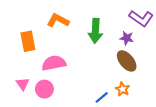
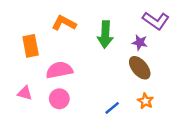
pink triangle: (23, 84) -> (25, 93), turned -40
pink circle: (44, 89) -> (59, 99), moved
orange star: (122, 89) -> (145, 101), moved

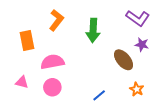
orange L-shape: (64, 23) -> (56, 20), turned 100
purple star: (140, 42) -> (142, 45), moved
orange star: (145, 101) -> (137, 89), moved

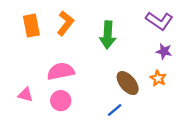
orange rectangle: (27, 40) -> (31, 26), moved
brown ellipse: (124, 60) -> (128, 83), moved
orange star: (137, 89) -> (158, 78), moved

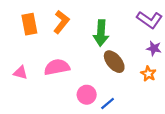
brown ellipse: (128, 83) -> (114, 62), moved
pink triangle: (26, 95) -> (20, 73), moved
pink circle: (61, 101) -> (87, 95), moved

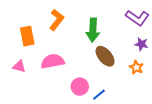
orange rectangle: (29, 24) -> (27, 36), moved

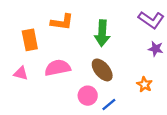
orange L-shape: (57, 20) -> (62, 22), turned 60
brown ellipse: (105, 56) -> (102, 70), moved
orange star: (136, 67) -> (144, 84), moved

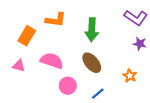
orange rectangle: (30, 40) -> (27, 36), turned 42
pink semicircle: (58, 68) -> (52, 61), turned 30
pink circle: (88, 96) -> (68, 86), moved

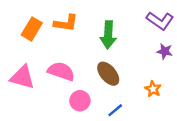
orange rectangle: (27, 36) -> (32, 29), moved
pink triangle: (19, 66) -> (22, 77), size x1.6

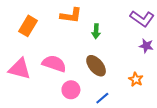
orange L-shape: (66, 23) -> (71, 15), moved
green arrow: (108, 35) -> (96, 31), size x0.6

